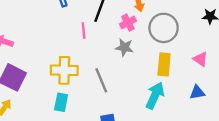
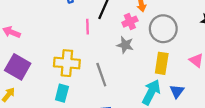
blue triangle: (197, 92) -> (177, 91), moved, turned -48

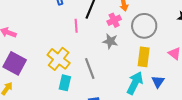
yellow cross: (67, 63) -> (59, 59), turned 35
cyan rectangle: (62, 93) -> (65, 83), moved

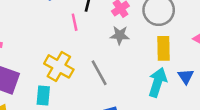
cyan rectangle: (65, 83) -> (43, 96), moved

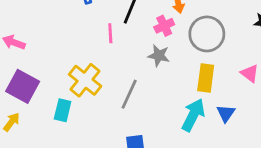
gray line: (99, 73) -> (129, 94), turned 45

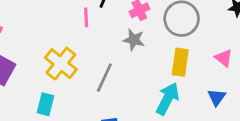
cyan rectangle: (63, 110) -> (45, 104), moved
blue triangle: (226, 113) -> (217, 97), moved

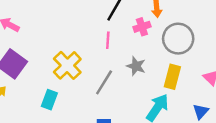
pink line: (86, 17) -> (108, 40), moved
gray star: (134, 40) -> (136, 66), moved

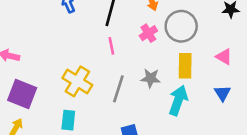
pink cross: (142, 27) -> (148, 33), moved
gray star: (136, 66) -> (151, 78), moved

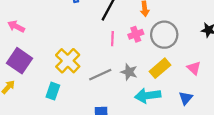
pink line: (111, 46) -> (112, 39), moved
yellow rectangle: (185, 66) -> (160, 68), turned 36
gray line: (118, 89) -> (100, 75), turned 35
cyan arrow: (178, 100) -> (148, 96), turned -130

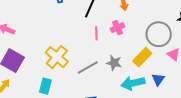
gray circle: (164, 35) -> (159, 34), moved
blue triangle: (186, 98) -> (158, 79), moved

